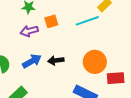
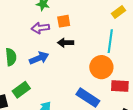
cyan line: (87, 21) -> (110, 41), moved, turned -70
black arrow: (56, 60) -> (66, 43), moved

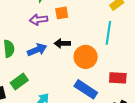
black arrow: (66, 43) -> (62, 43), moved
orange circle: (101, 67) -> (86, 57), moved

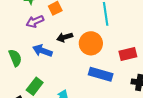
blue arrow: (37, 50) -> (42, 51), turned -120

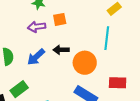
blue arrow: (42, 51) -> (36, 57), turned -78

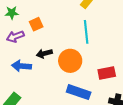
blue arrow: (36, 57) -> (21, 66), turned 60

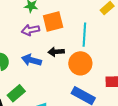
orange square: (36, 24) -> (53, 22), size x1.5
cyan line: (86, 32) -> (84, 35), moved

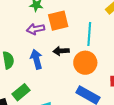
blue arrow: (31, 60) -> (36, 59), turned 60

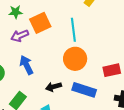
black arrow: (61, 51) -> (53, 87), moved

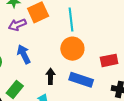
black arrow: (53, 87) -> (50, 76), turned 105

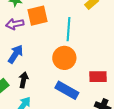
blue arrow: (24, 54) -> (15, 54), turned 48
black arrow: (50, 76) -> (24, 80), moved

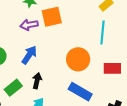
cyan line: (69, 29) -> (103, 32), moved
red rectangle: (98, 77) -> (112, 68), moved

